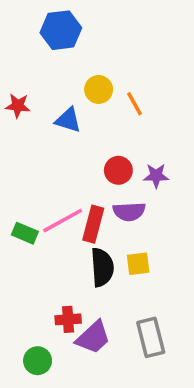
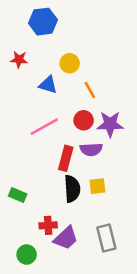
orange line: (135, 104) -> (90, 90), moved
red star: (18, 106) -> (19, 60), moved
purple star: (156, 176) -> (110, 124), size x1.5
pink line: (63, 221) -> (44, 127), moved
green rectangle: (25, 233) -> (18, 195), moved

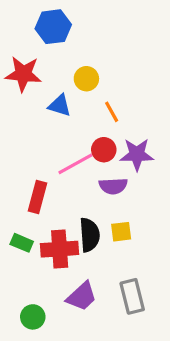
red star: (19, 60) -> (23, 74), size x1.6
pink line: (44, 127) -> (75, 164), moved
red rectangle: (66, 158) -> (37, 197), moved
red cross: (48, 225) -> (60, 249), moved, size x1.6

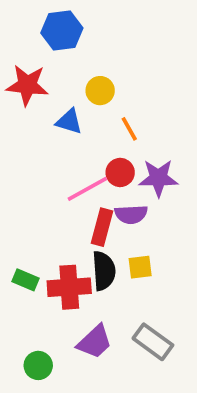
red rectangle: (37, 197) -> (102, 227), moved
gray rectangle: (132, 296) -> (153, 342), turned -40

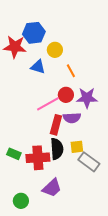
blue hexagon: (62, 30) -> (34, 33), moved
gray rectangle: (153, 342) -> (89, 162), moved

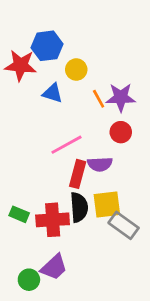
red circle: (66, 95) -> (121, 132), moved
purple star: (87, 98) -> (121, 97), moved
yellow square: (77, 147) -> (107, 205), size x1.5
purple trapezoid: (52, 188) -> (54, 267), moved

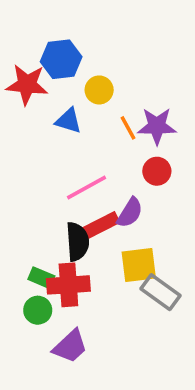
purple semicircle: (100, 164) -> (130, 213), turned -55
red rectangle: (78, 174) -> (101, 225), turned 48
black semicircle: (79, 207) -> (77, 242), moved
green rectangle: (19, 214) -> (41, 278), moved
green circle: (29, 280) -> (38, 310), moved

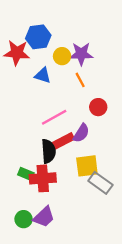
purple star: (157, 126) -> (81, 54), moved
green circle: (38, 310) -> (24, 219), moved

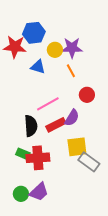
black semicircle: (48, 151) -> (31, 126), moved

